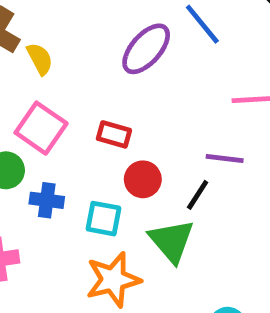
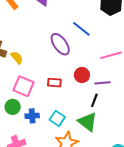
purple ellipse: (146, 49) -> (60, 44), turned -65
red circle: (143, 179) -> (82, 75), moved
cyan square: (103, 219) -> (57, 118), turned 35

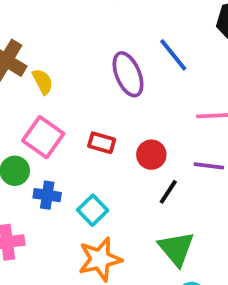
red circle: (82, 75) -> (151, 155), moved
purple line: (102, 83) -> (209, 166), moved
green triangle: (88, 122) -> (176, 249), moved

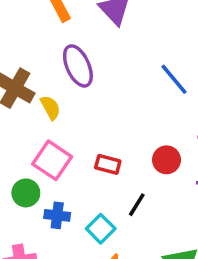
purple ellipse: (128, 74) -> (78, 66), moved
red circle: (151, 155) -> (166, 160), moved
black line: (168, 192) -> (137, 205), moved

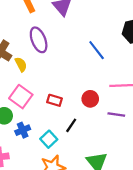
blue cross: (57, 215) -> (23, 130), turned -32

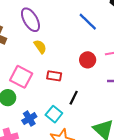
yellow semicircle: (21, 64) -> (40, 47), moved
red circle: (90, 99) -> (88, 60), moved
blue cross: (23, 130) -> (29, 119), moved

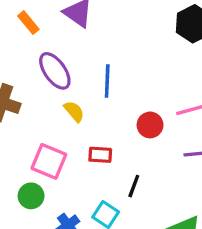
blue line: (88, 22) -> (107, 81), moved, turned 54

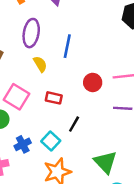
purple ellipse: (55, 71) -> (31, 33), turned 36

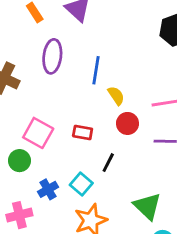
yellow semicircle: (40, 64) -> (116, 96), moved
red circle: (93, 82) -> (127, 123), moved

